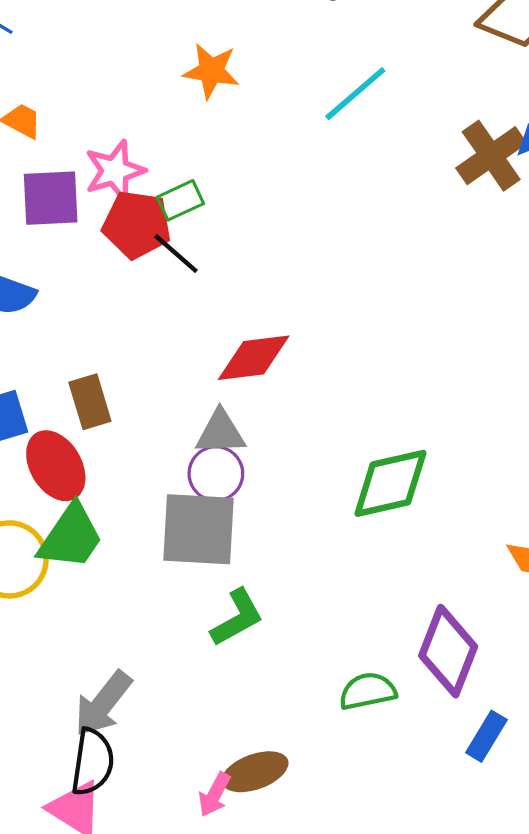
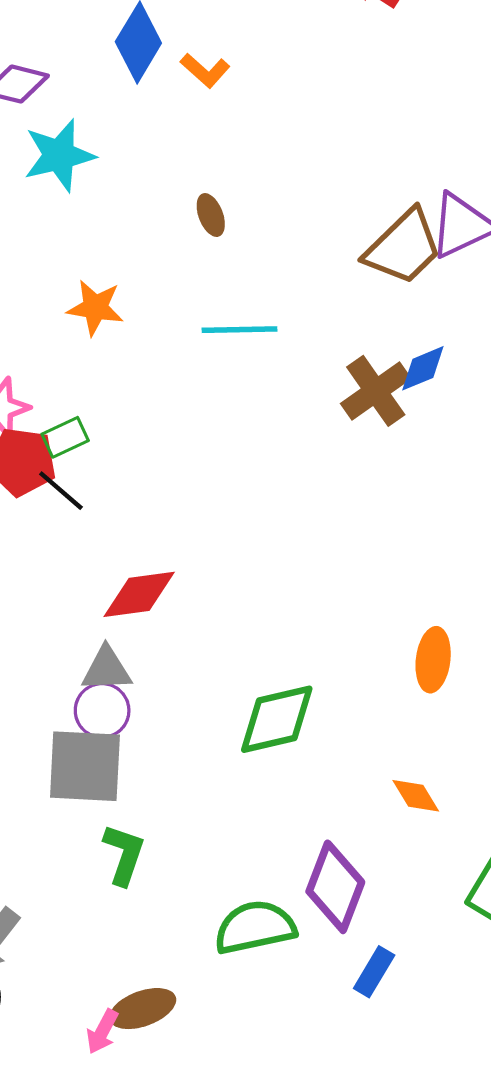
cyan line: (355, 94) -> (239, 330), turned 40
green L-shape: (237, 618) -> (124, 854), turned -42
green semicircle: (368, 691) -> (255, 927), size x1.4

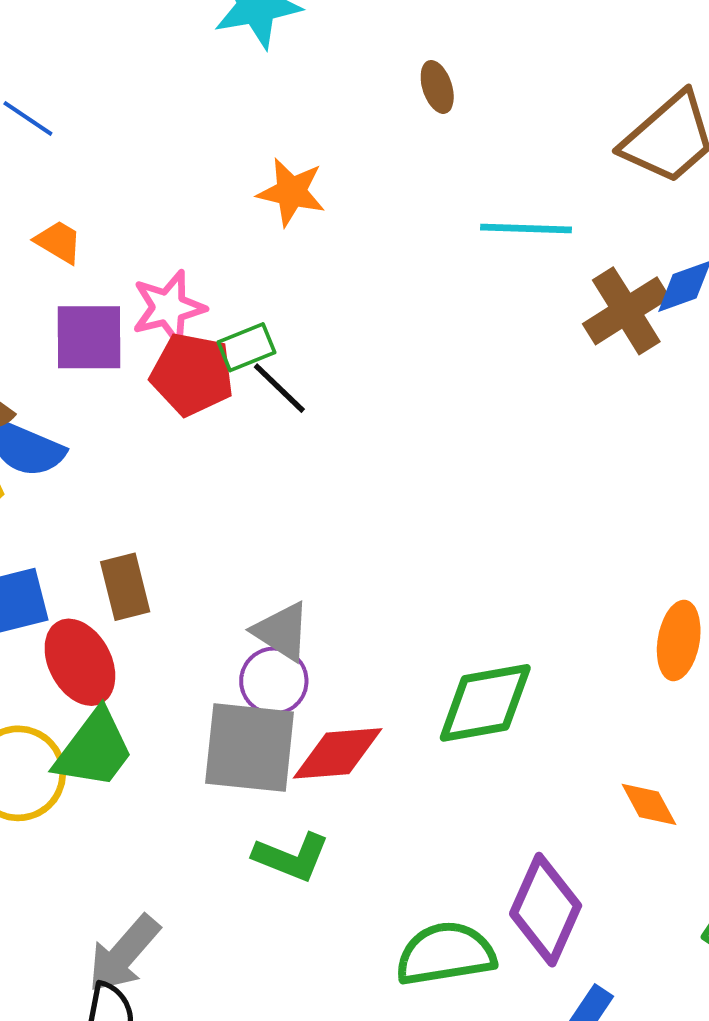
cyan line: (239, 330) -> (526, 228), moved
black line: (61, 491) -> (279, 388), moved
red diamond: (139, 594) -> (338, 753), moved
gray triangle: (106, 669) -> (282, 631), turned 32
green L-shape: (124, 854) -> (291, 857), turned 90

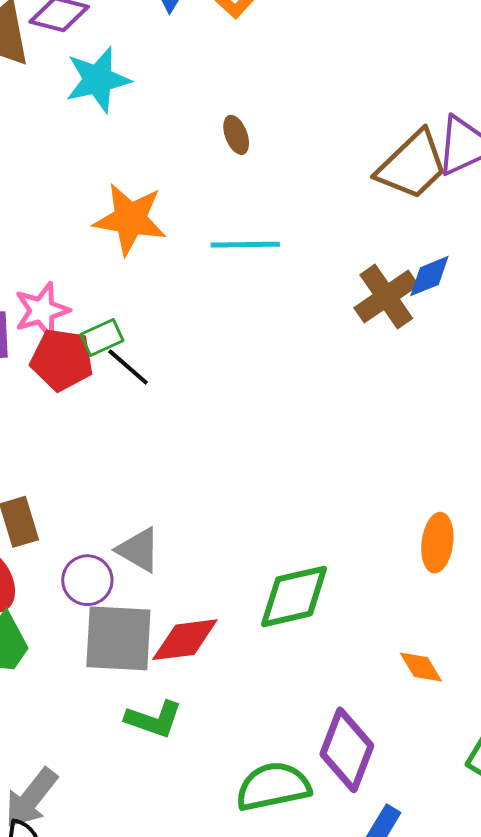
orange star: (291, 192) -> (130, 219), size x1.4
cyan line: (526, 228) -> (245, 245), moved
purple circle: (274, 681) -> (87, 580), moved

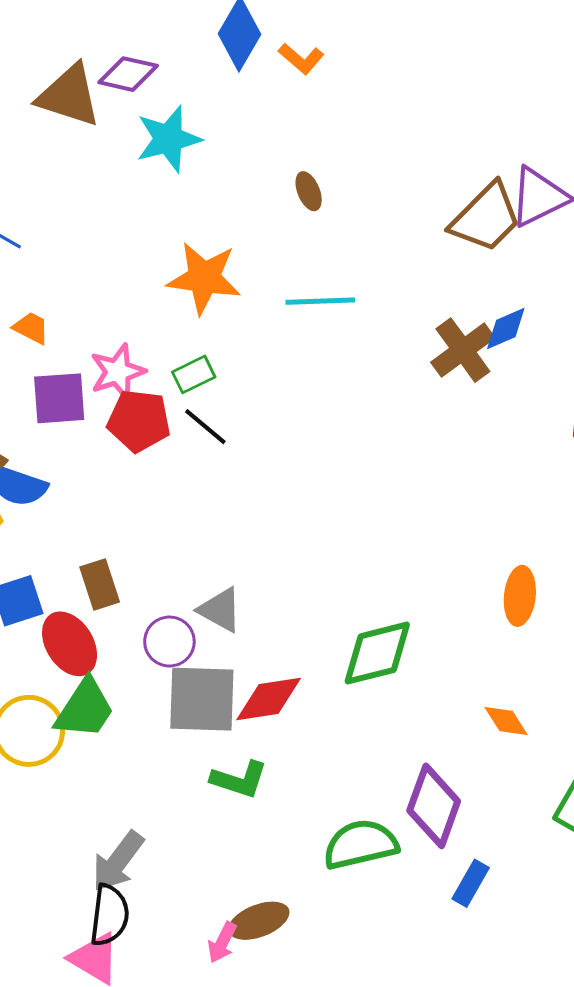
green rectangle: (102, 337) -> (194, 374), moved

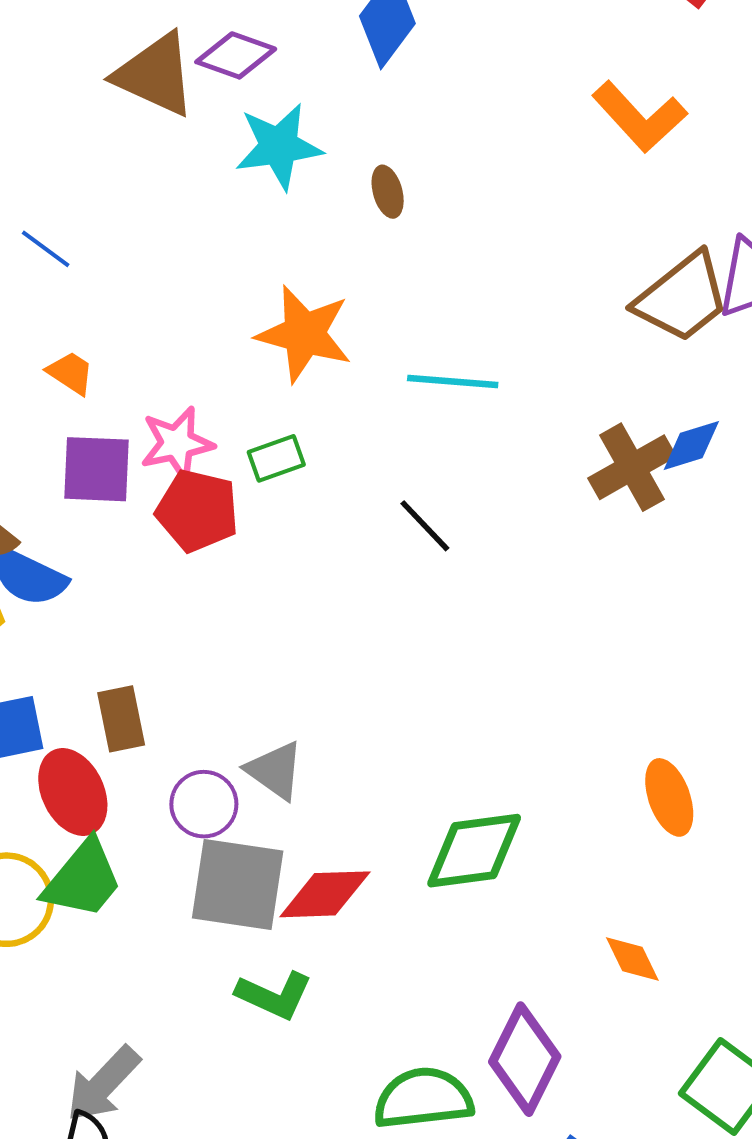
orange L-shape: (301, 59) -> (640, 117), moved, size x1.6
brown ellipse: (309, 191) -> (388, 192), moved
black line: (205, 427) -> (425, 526), moved
orange ellipse: (520, 596) -> (669, 797), turned -32

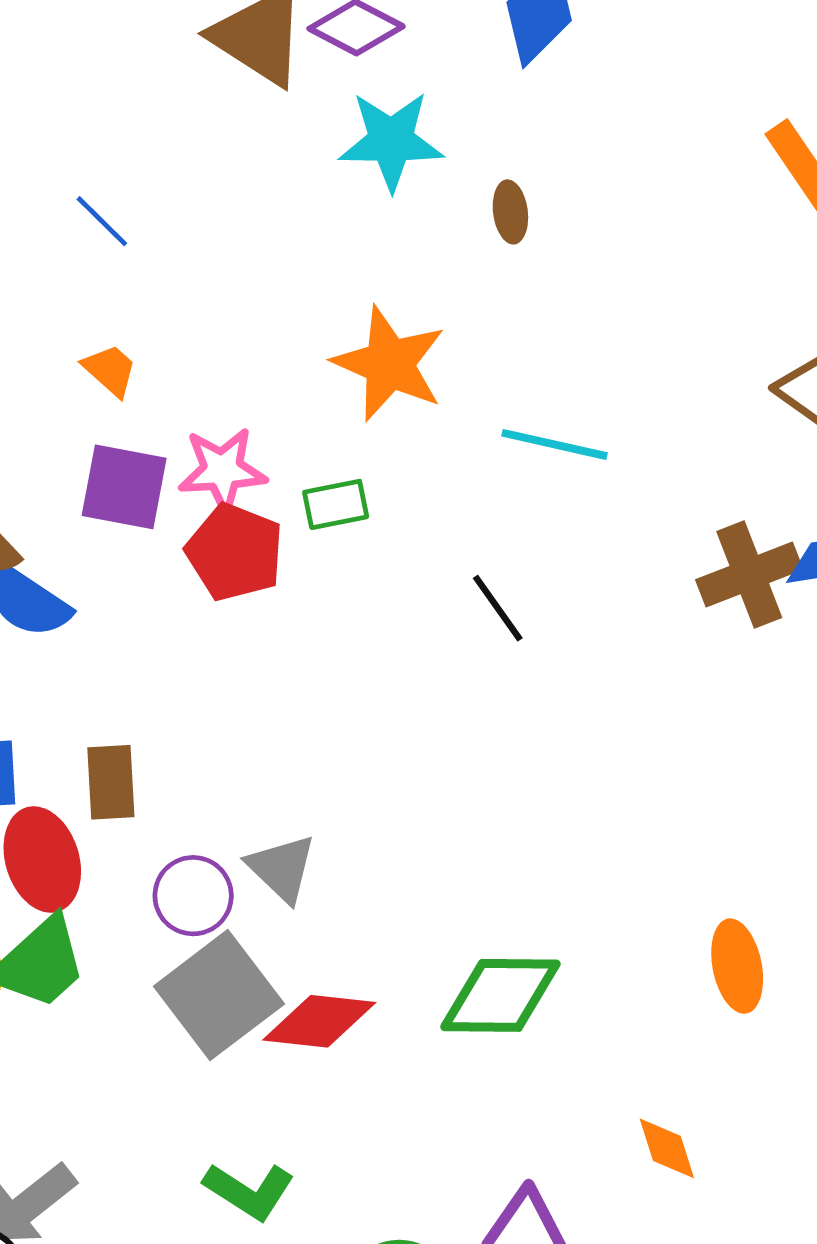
gray square: (238, 884) -> (219, 995), turned 36
green L-shape: (274, 995) -> (249, 1191), moved

